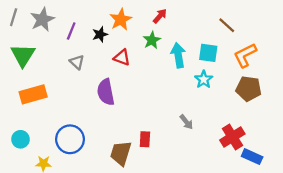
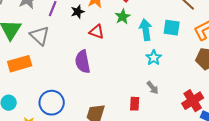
gray triangle: (77, 62) -> (40, 36), moved, size x1.5
cyan star: (204, 79) -> (154, 58), moved
red rectangle: (145, 139) -> (135, 104), moved

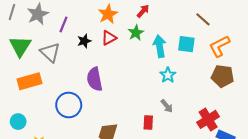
black star: (78, 12) -> (84, 41), moved
red triangle: (97, 32) -> (109, 38), moved, turned -49
blue circle: (52, 103) -> (69, 105), moved

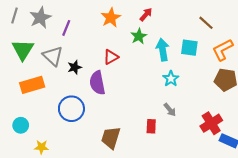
red triangle: (109, 38) -> (111, 57), moved
black star: (84, 41) -> (75, 67), moved

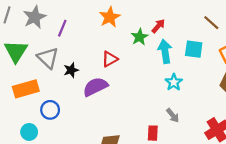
red arrow: (146, 14) -> (158, 26), moved
purple semicircle: (97, 83) -> (95, 87), turned 75
blue circle: (71, 109) -> (50, 110), moved, size x0.7
cyan circle: (21, 125) -> (29, 132), moved

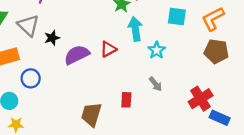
cyan arrow: (165, 51) -> (135, 29), moved
red triangle: (110, 59) -> (108, 49), moved
red rectangle: (153, 133) -> (126, 100), moved

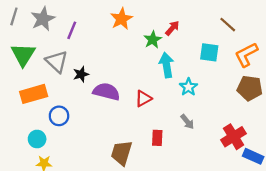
red triangle: (108, 49) -> (143, 99), moved
purple semicircle: (77, 55) -> (106, 92), turned 40

